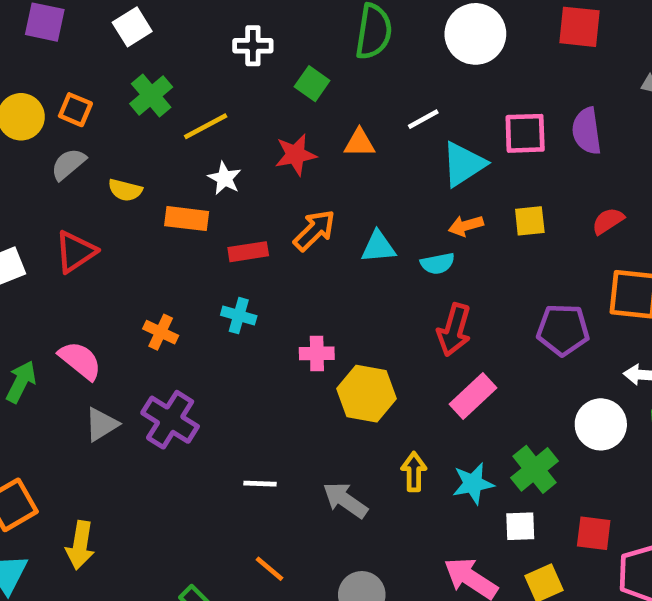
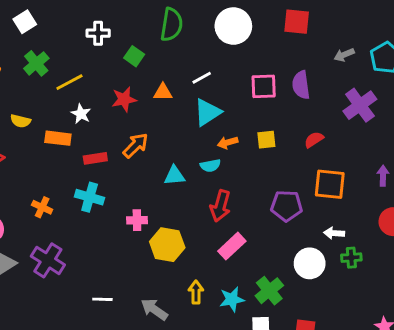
cyan triangle: (464, 164) -> (207, 112), moved
cyan triangle: (378, 247) -> (174, 176), moved
cyan cross: (239, 316) -> (90, 197), size x1.4

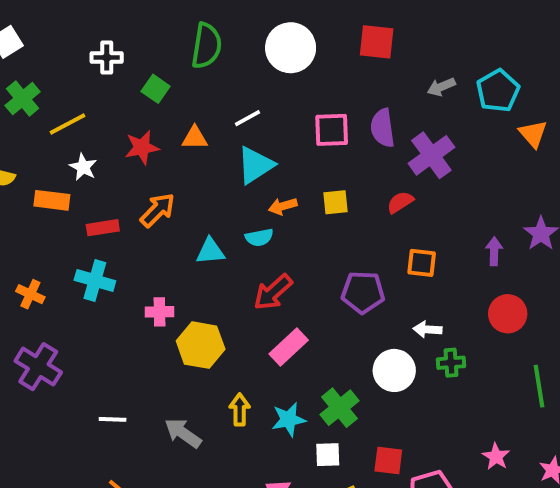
purple cross: (360, 105) -> (431, 155), moved
orange square: (330, 184) -> (422, 263), size x0.7
red arrow: (220, 206) -> (273, 292), turned 32

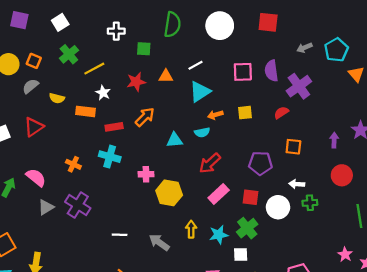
green square: (156, 89) -> (144, 49), turned -32
pink star: (496, 457) -> (345, 255), moved
red square: (388, 460) -> (251, 197), moved

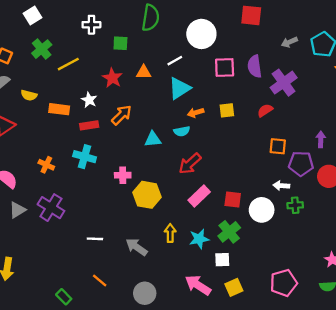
white circle: (220, 26) -> (201, 34), moved
red star: (136, 82) -> (112, 78), turned -30
white star: (103, 93) -> (89, 100), moved
purple pentagon: (260, 163) -> (301, 164), moved

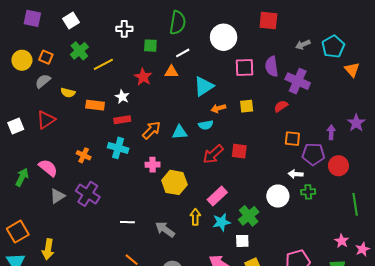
white line: (175, 61) -> (183, 53), moved
purple cross: (284, 83) -> (298, 81), turned -30
orange arrow: (122, 115) -> (151, 130), moved
pink rectangle: (199, 196) -> (217, 196), moved
red square: (233, 199) -> (239, 151), moved

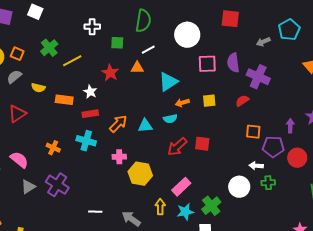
white square: (71, 21) -> (35, 12), moved, turned -35
cyan pentagon: (333, 47) -> (289, 30), moved

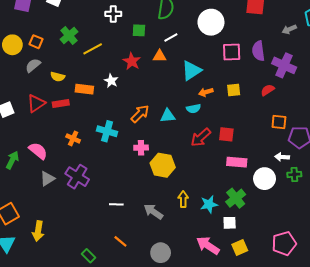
red rectangle: (90, 114) -> (61, 103), moved
pink rectangle: (181, 187) -> (237, 162), moved, turned 48

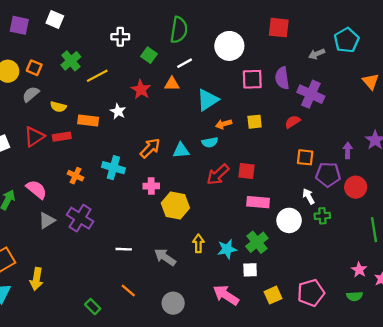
green square: (139, 30) -> (149, 55), turned 32
white arrow: (282, 157) -> (309, 196), turned 56
yellow square: (240, 248) -> (273, 295), moved

